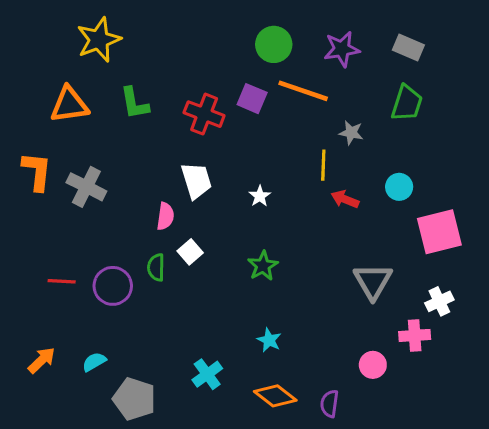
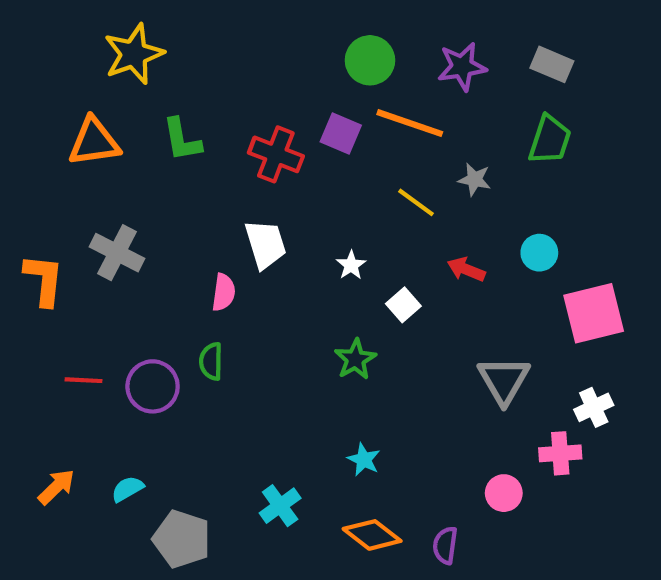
yellow line: (323, 165) -> (416, 202), moved, turned -56
orange L-shape: (37, 171) -> (44, 280), moved
white square: (190, 252) -> (403, 305), moved

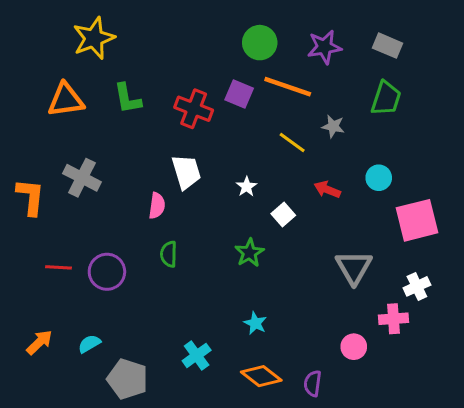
green semicircle: (211, 361) -> (169, 254), moved

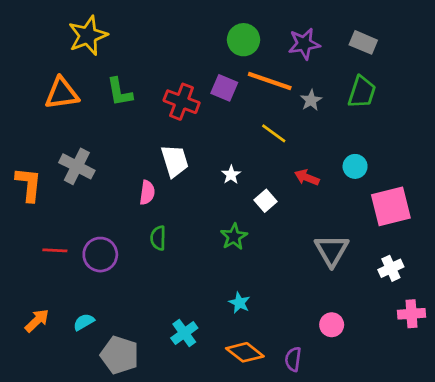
gray star: (333, 126) -> (311, 100), moved, turned 30
pink cross: (393, 319) -> (412, 314), moved

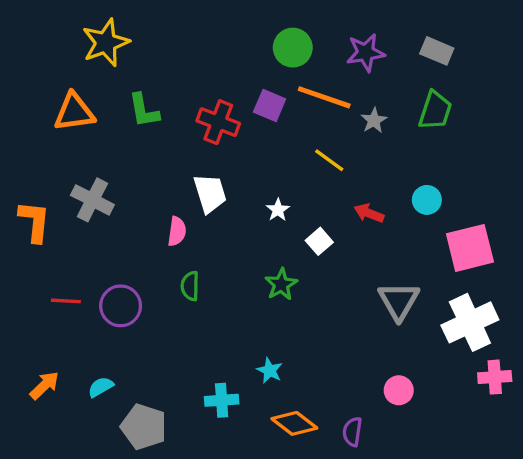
white cross: (391, 268) -> (470, 322), size x1.8
cyan star: (239, 303) -> (270, 370), moved
cyan cross: (184, 333) -> (222, 400), turned 32

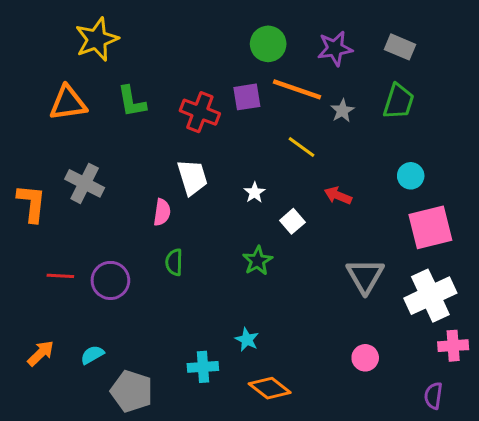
purple square: (270, 106) -> (247, 97), turned -32
cyan circle: (427, 200) -> (411, 176), moved
purple semicircle: (352, 432) -> (433, 396), moved

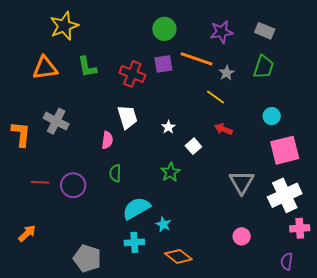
green circle: (268, 44) -> (164, 29), moved
yellow line: (301, 147) -> (216, 97), moved
cyan semicircle: (92, 355) -> (136, 208), moved, size x1.8

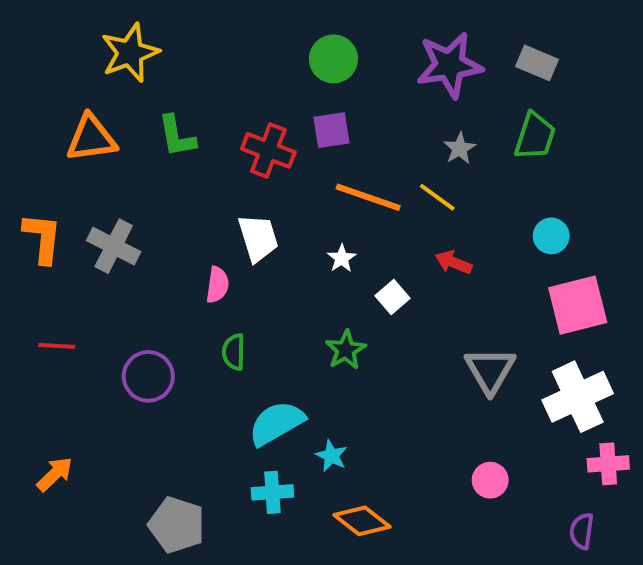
purple star: (222, 32) -> (449, 65), size x1.4
orange line: (196, 59) -> (368, 197), moved
orange L-shape: (21, 134) -> (42, 238), moved
red line: (40, 182) -> (57, 346), moved

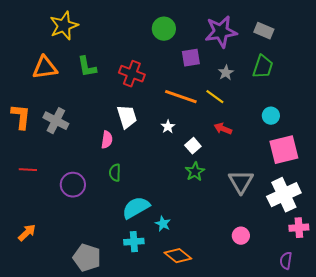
purple square: (331, 130) -> (191, 58), moved
green star: (346, 350) -> (195, 172), moved

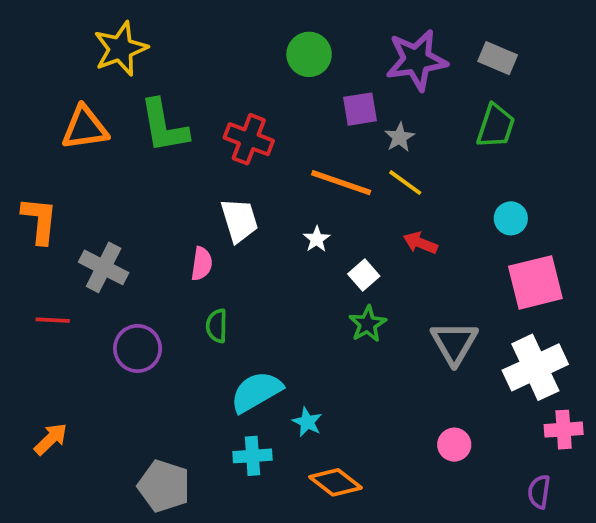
green L-shape: (87, 67) -> (164, 126), size x1.4
gray star: (226, 73) -> (400, 137), moved
gray cross: (56, 121) -> (104, 267), moved

